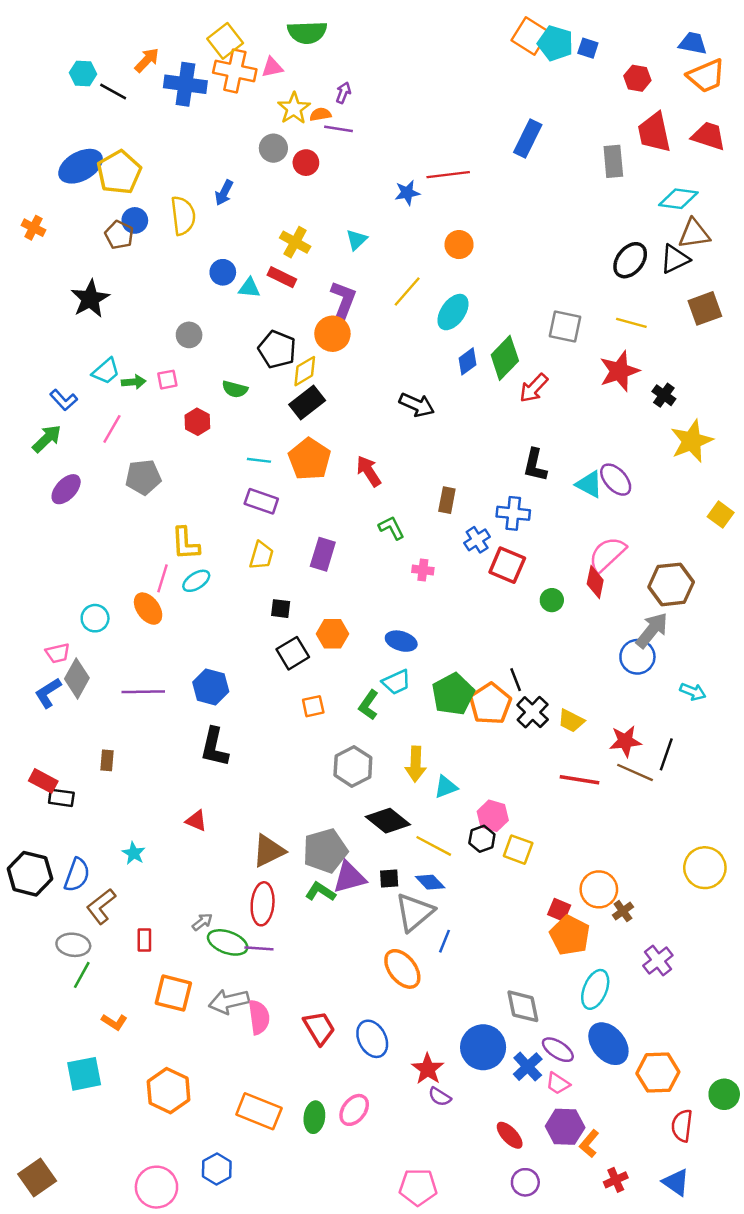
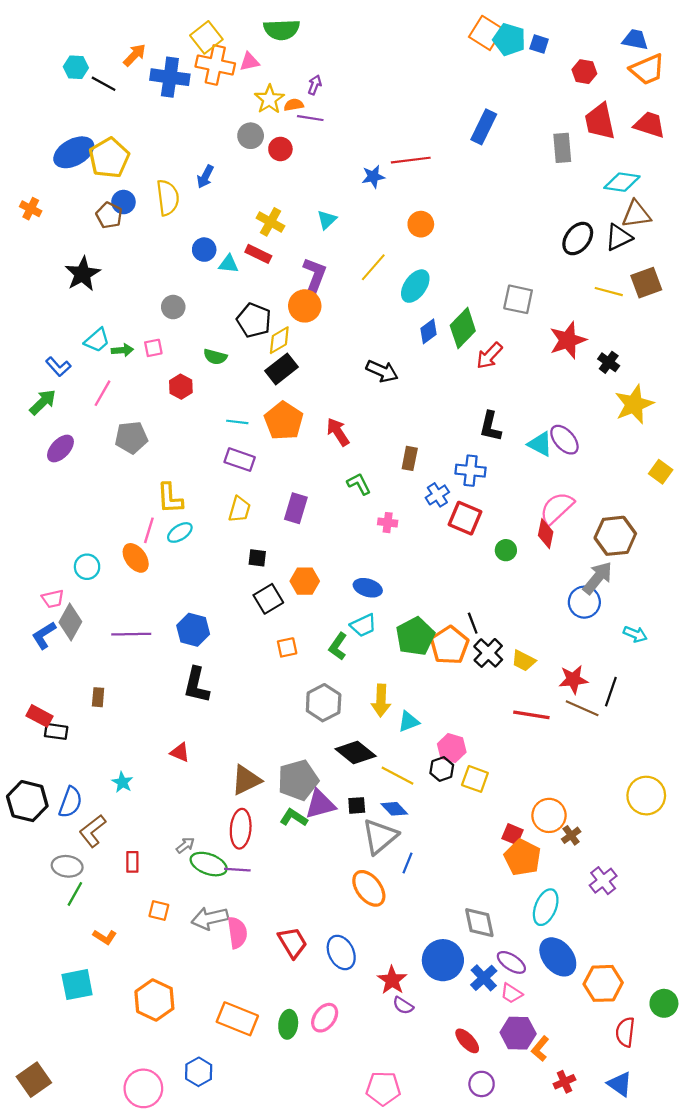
yellow line: (631, 323) -> (609, 292), moved
orange square: (173, 993) -> (159, 910), size x0.6

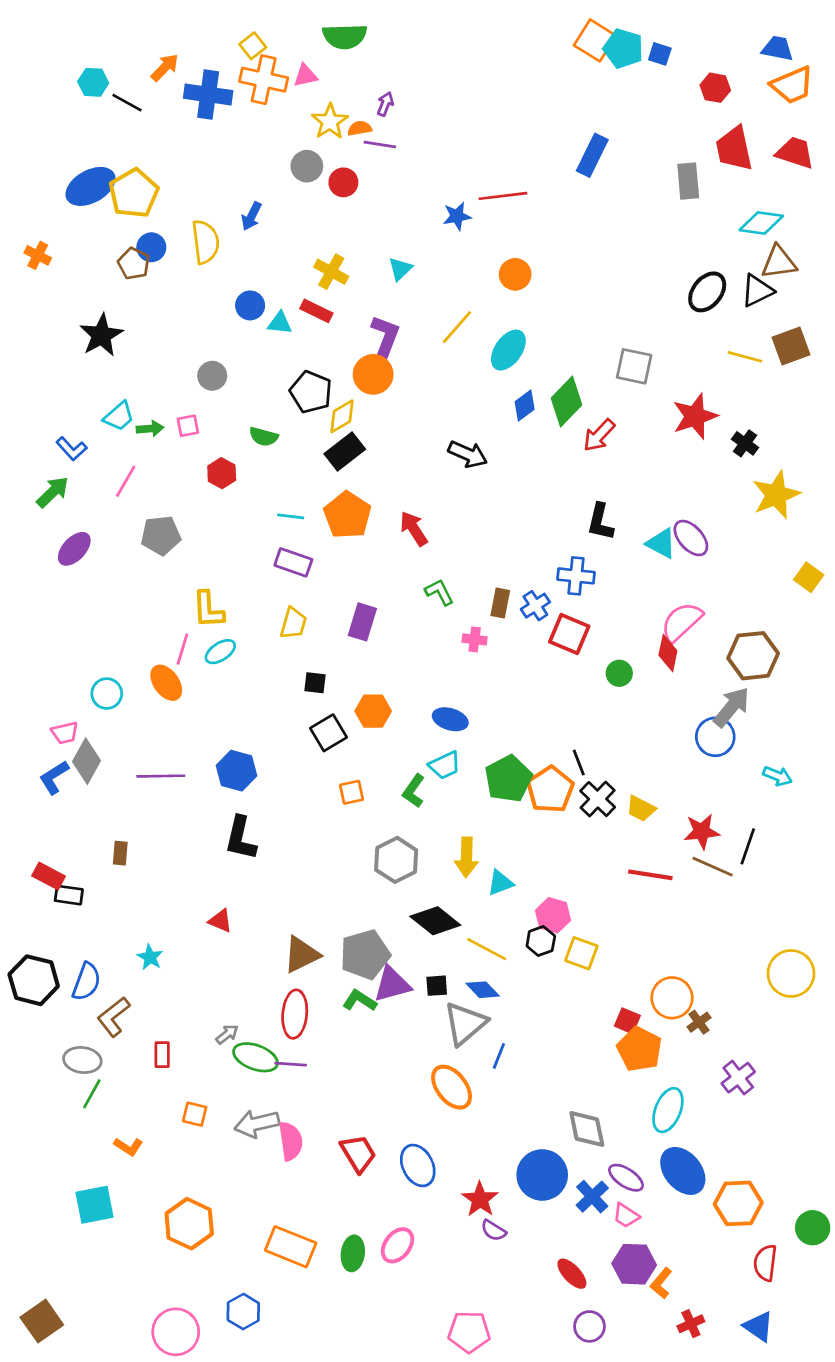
yellow square: (206, 37) -> (253, 46), size x0.7
brown rectangle: (410, 458) -> (500, 603), moved

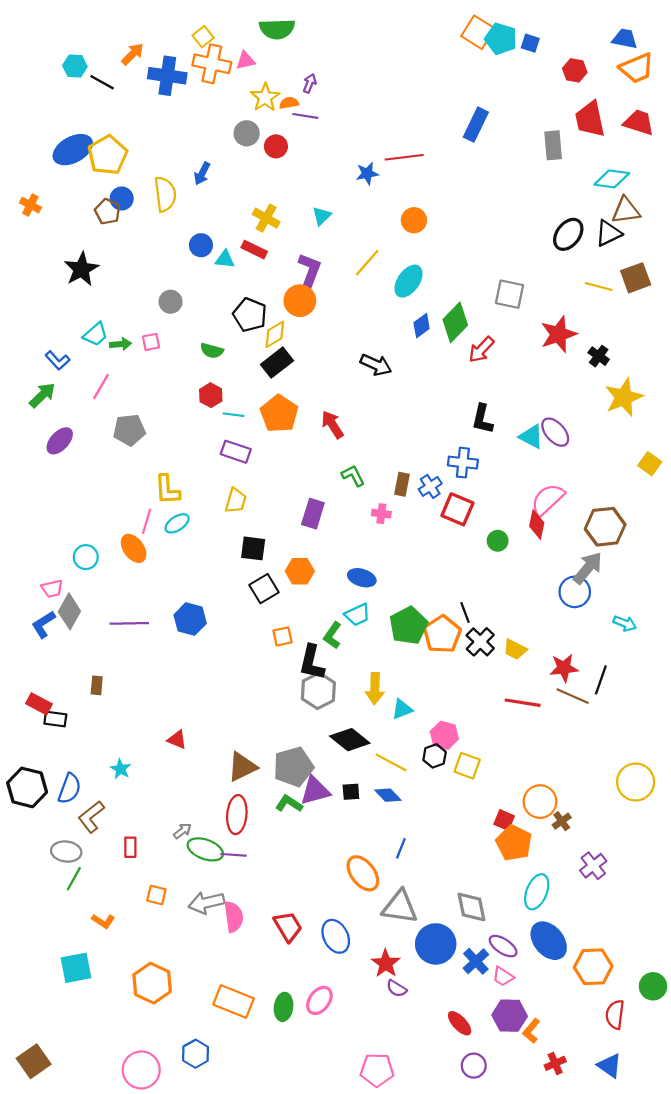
red hexagon: (222, 473) -> (211, 395), moved
purple rectangle: (362, 622) -> (313, 514), moved
black square: (315, 683) -> (253, 548), size x1.4
black L-shape: (241, 838) -> (312, 662), moved
gray triangle: (465, 1024) -> (400, 907), moved, turned 48

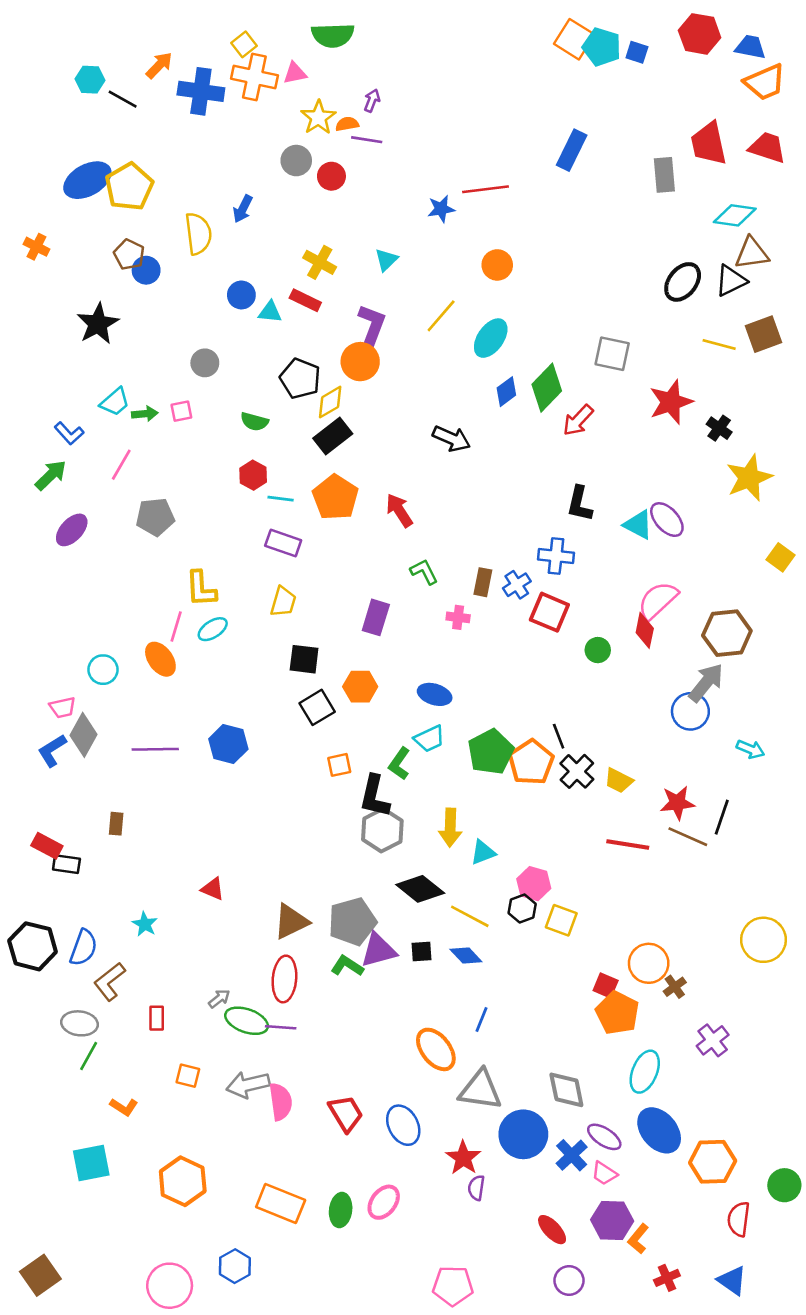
red hexagon: (575, 70) -> (700, 34), moved, size x1.4
blue circle: (122, 199) -> (146, 270), moved
purple semicircle: (397, 988) -> (476, 1188), turned 66

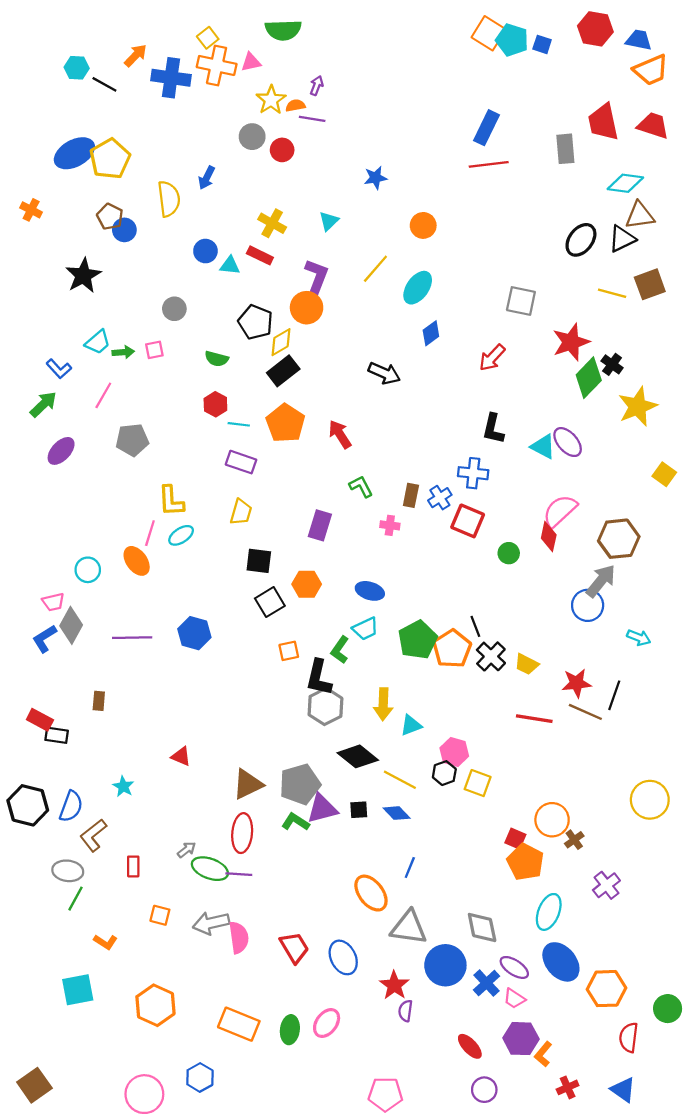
red line: (485, 189) -> (489, 164), moved
green diamond: (547, 388) -> (589, 378), moved

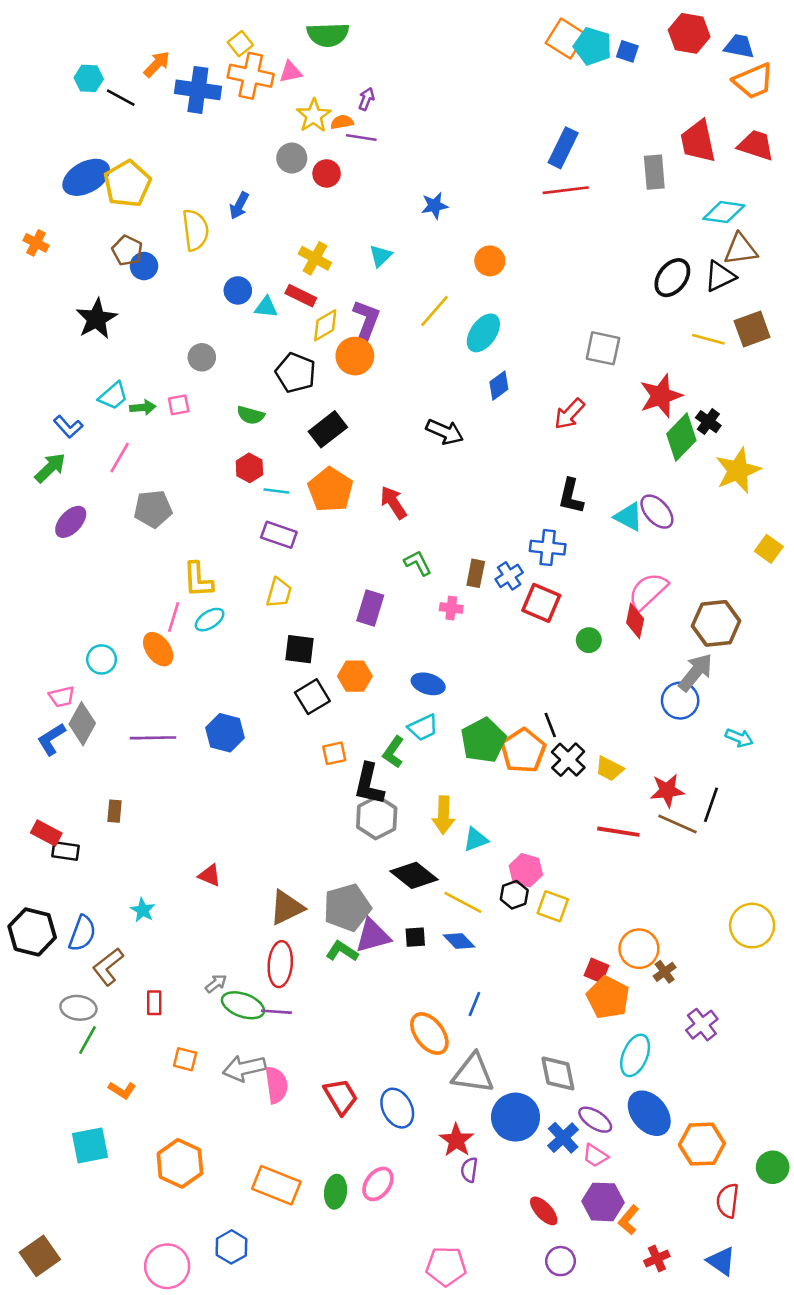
yellow diamond: (281, 342) -> (325, 325), moved

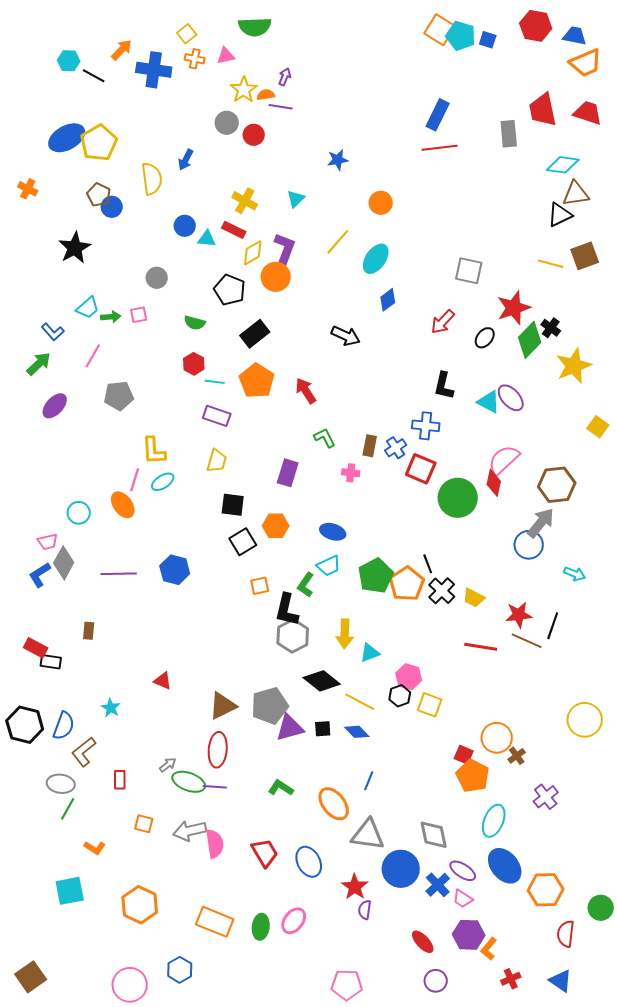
orange cross: (251, 76) -> (195, 59), size x0.6
black ellipse: (672, 278) -> (485, 338), moved, size x0.7
green circle: (589, 640) -> (458, 498), size x2.0
green L-shape: (342, 951) -> (281, 788), moved

